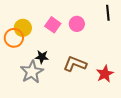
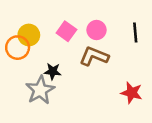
black line: (108, 13) -> (135, 33), moved
brown L-shape: (75, 64) -> (94, 56), moved
red star: (105, 74) -> (132, 93), turned -30

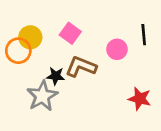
pink circle: (97, 30) -> (117, 49), moved
brown L-shape: (94, 56) -> (81, 67), moved

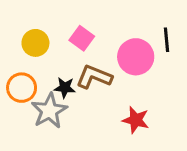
pink circle: (117, 49) -> (136, 57), size x1.5
orange circle: (18, 51) -> (22, 88), moved
red star: (140, 99) -> (136, 120), moved

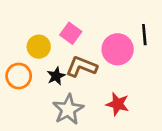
yellow circle: (35, 43) -> (39, 47), moved
black star: (65, 88) -> (56, 76), turned -30
gray star: (49, 111) -> (68, 109), moved

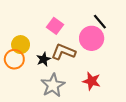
black line: (144, 35) -> (100, 22), moved, turned -35
yellow circle: (39, 47) -> (21, 45), moved

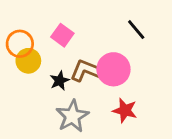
pink square: (55, 26) -> (62, 35), moved
pink circle: (92, 38) -> (113, 69), moved
orange circle: (14, 59) -> (20, 44), moved

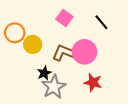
pink square: (62, 35) -> (64, 18), moved
yellow circle: (28, 61) -> (33, 44), moved
black star: (60, 81) -> (44, 73), moved

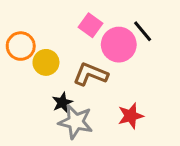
pink circle: (84, 52) -> (119, 45), moved
red star: (93, 83) -> (131, 116), turned -30
gray star: (54, 87) -> (76, 122), turned -30

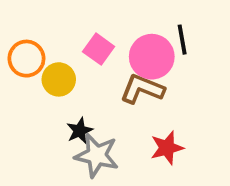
pink square: (91, 25) -> (99, 49), moved
black line: (143, 31) -> (182, 40), turned 30
brown L-shape: (91, 74) -> (142, 89), moved

